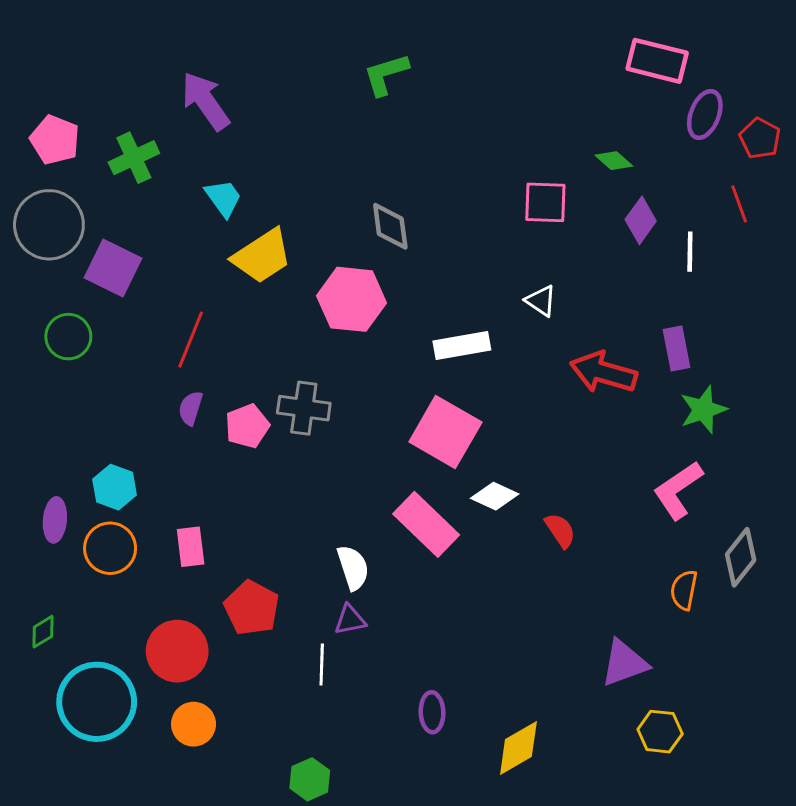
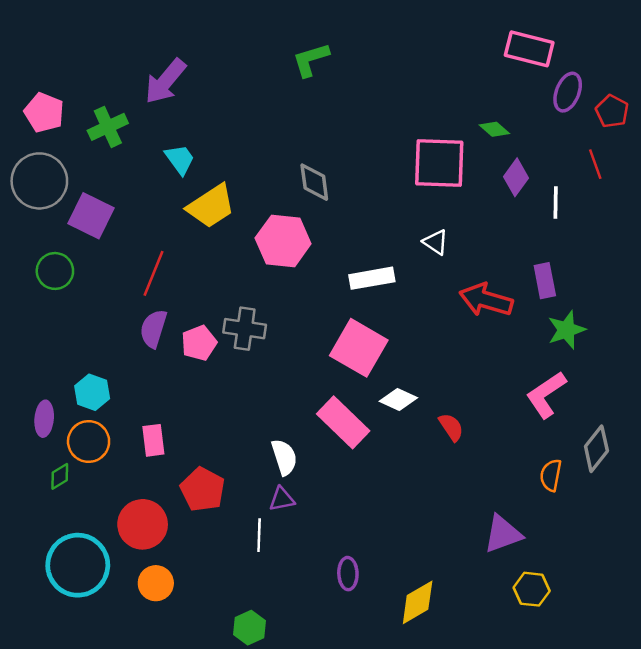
purple arrow: (205, 101) -> (165, 81), turned -105
pink square: (545, 202) -> (439, 163), size x1.5
purple semicircle: (191, 408) -> (153, 329), size x1.4
green diamond: (43, 632) -> (60, 476), moved

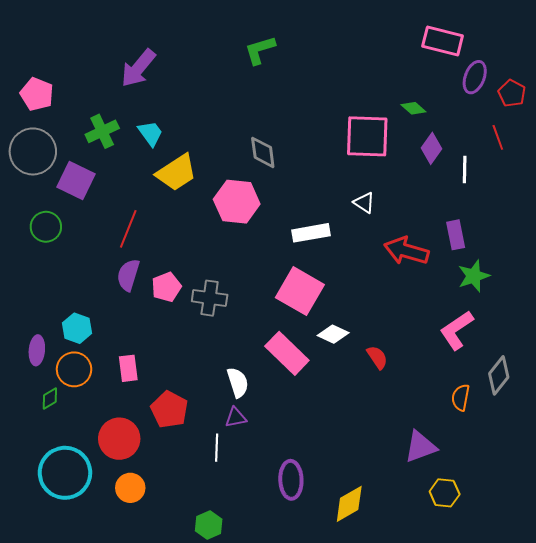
green cross: (108, 127) -> (102, 131), moved
gray cross: (245, 329) -> (210, 298), moved
purple ellipse: (348, 574) -> (291, 480), size x1.4

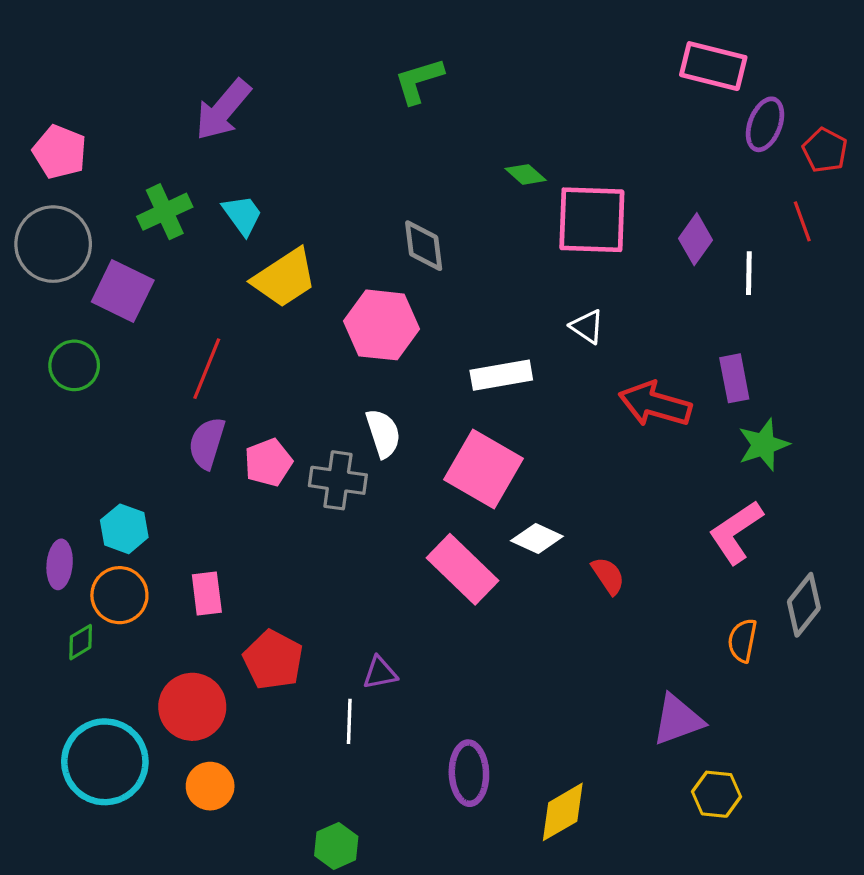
green diamond: (413, 108) -> (526, 174), moved
white semicircle: (238, 382) -> (383, 433), moved

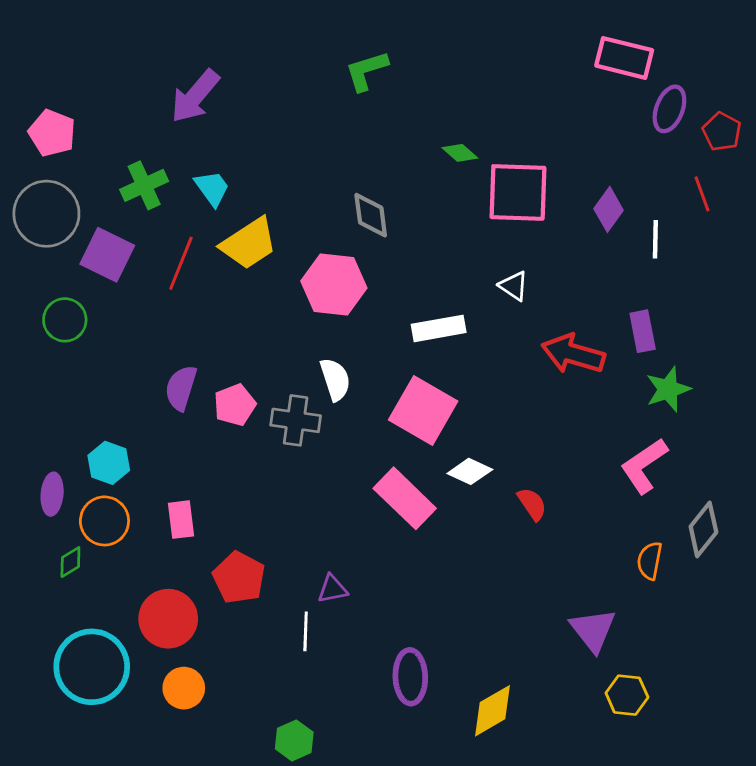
red line: (207, 369) -> (181, 263), moved
purple triangle: (678, 720) -> (593, 630), turned -48

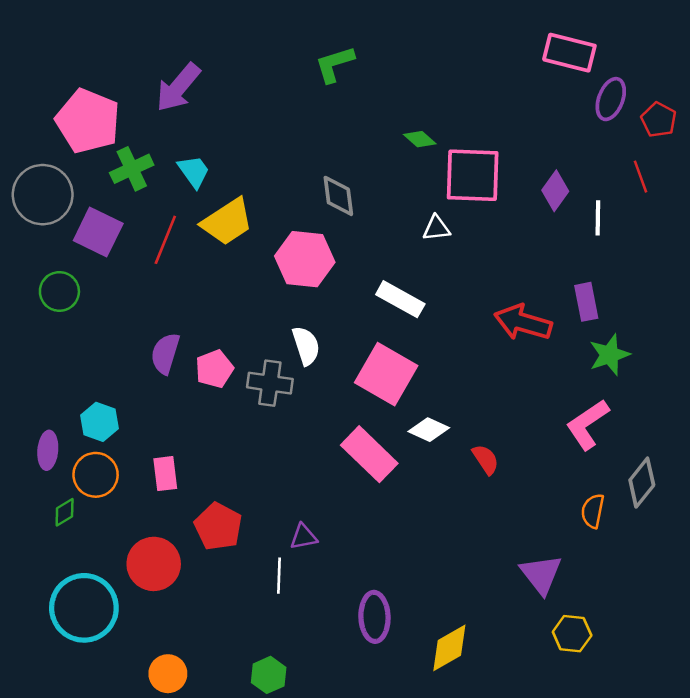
pink pentagon: (52, 133) -> (88, 121), moved, size x1.5
white triangle: (514, 286) -> (436, 228), moved, turned -40
white rectangle: (439, 328) -> (400, 299), turned 39
orange circle: (184, 688) -> (168, 674), moved

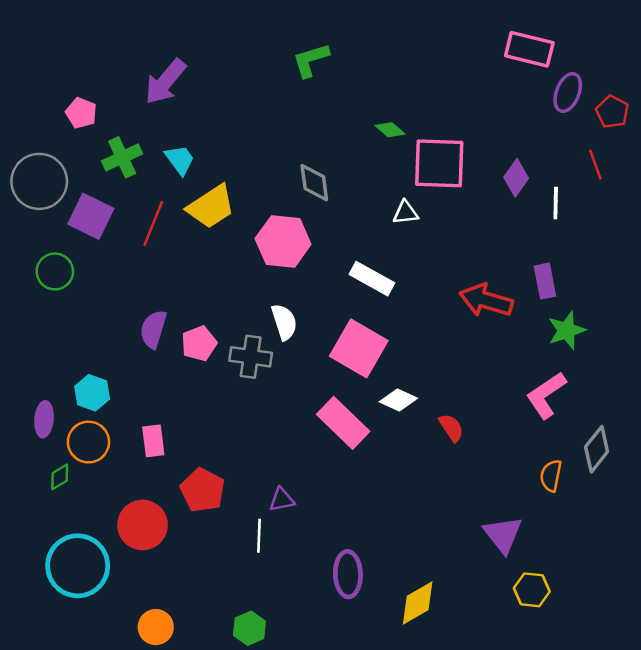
pink pentagon: (88, 121) -> (81, 113), size x0.5

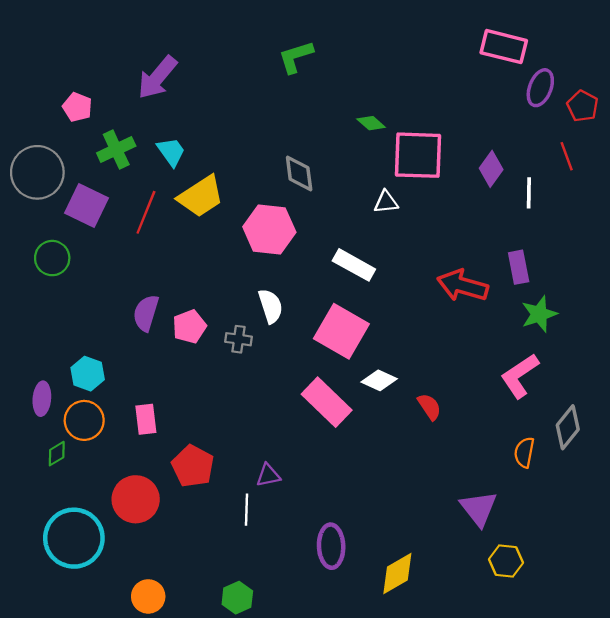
gray cross: (251, 357) -> (239, 339), size x0.7

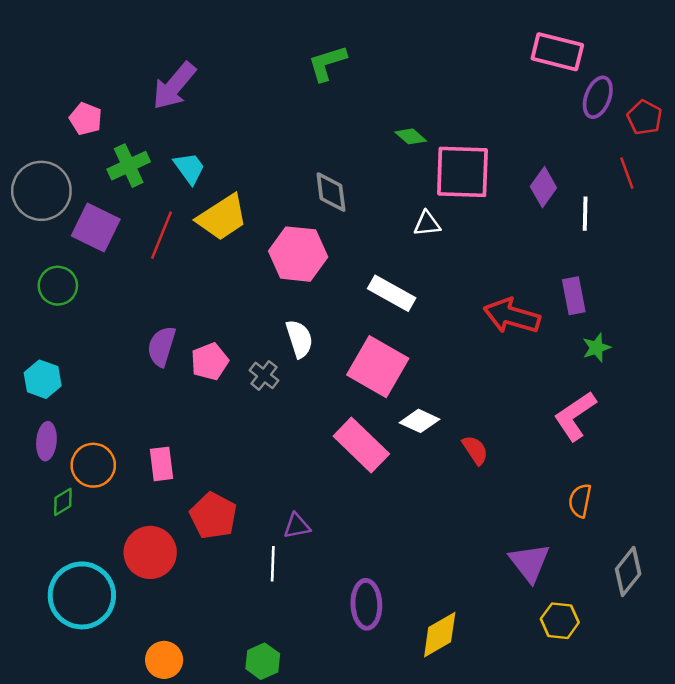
green star: (539, 314) -> (596, 348), size x0.7
gray cross: (239, 339) -> (264, 375), turned 30
cyan hexagon: (88, 374) -> (43, 379), moved
gray diamond: (568, 427) -> (628, 571), moved

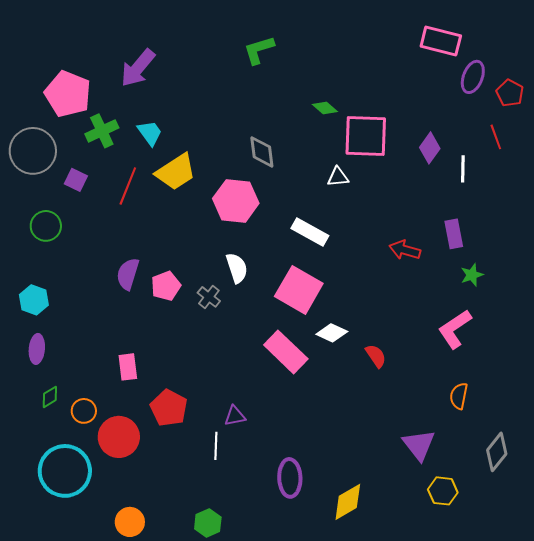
pink pentagon: (86, 119) -> (68, 94), size x1.8
purple square: (96, 227) -> (76, 180), size x0.6
red arrow: (512, 316) -> (405, 250), size x0.7
orange circle: (93, 465) -> (84, 411), moved, size x0.7

